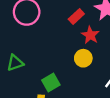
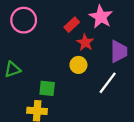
green square: (51, 83) -> (47, 88), turned 36

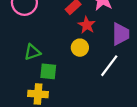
green triangle: (12, 69) -> (32, 52), moved

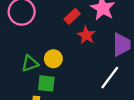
yellow circle: (80, 48) -> (53, 59), moved

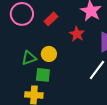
red rectangle: (72, 16) -> (51, 19), moved

